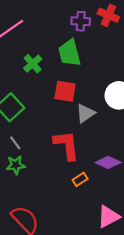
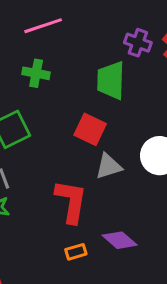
green cross: (33, 64) -> (36, 73), moved, turned 36

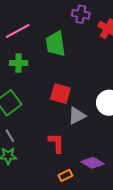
purple cross: (138, 43) -> (81, 14), moved
green trapezoid: (111, 80) -> (55, 44), moved
red L-shape: (71, 201) -> (56, 143), size x0.7

